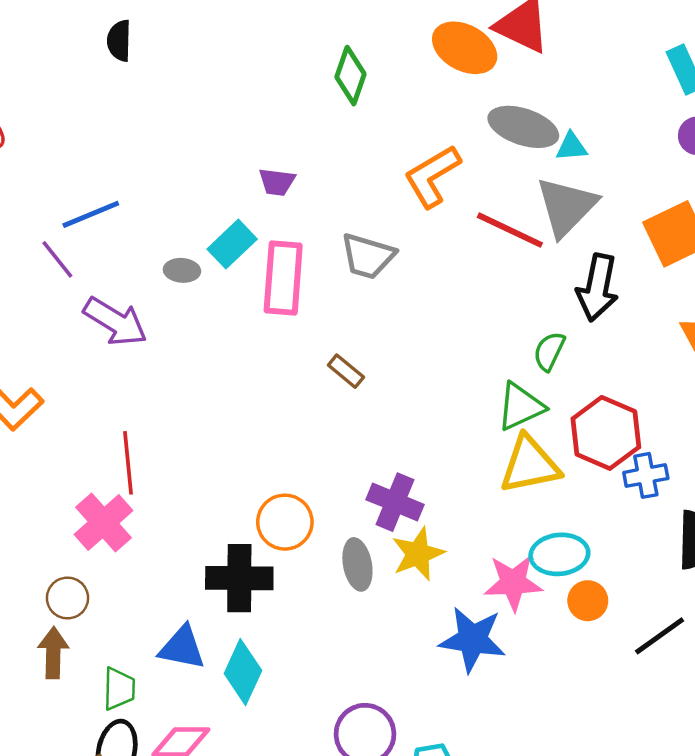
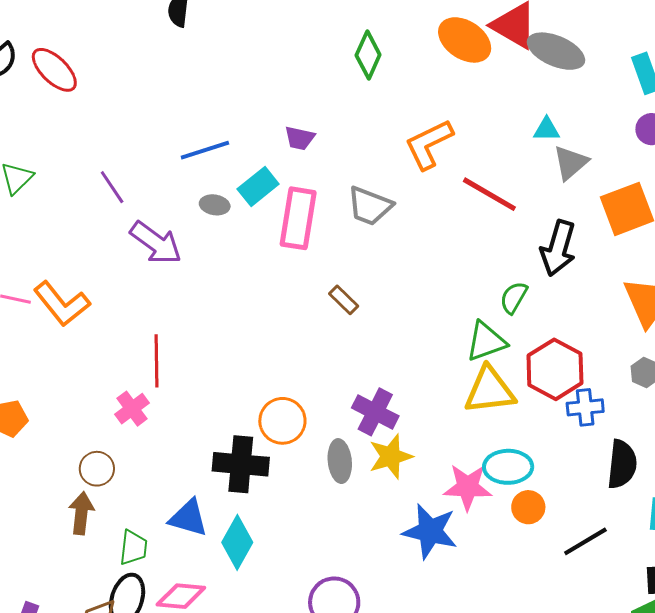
gray ellipse: (523, 127) -> (556, 51), moved
gray triangle: (566, 207) -> (571, 163), moved, size x0.7
blue line: (91, 214) -> (205, 150), moved
pink cross: (104, 522) -> (132, 409), size x0.7

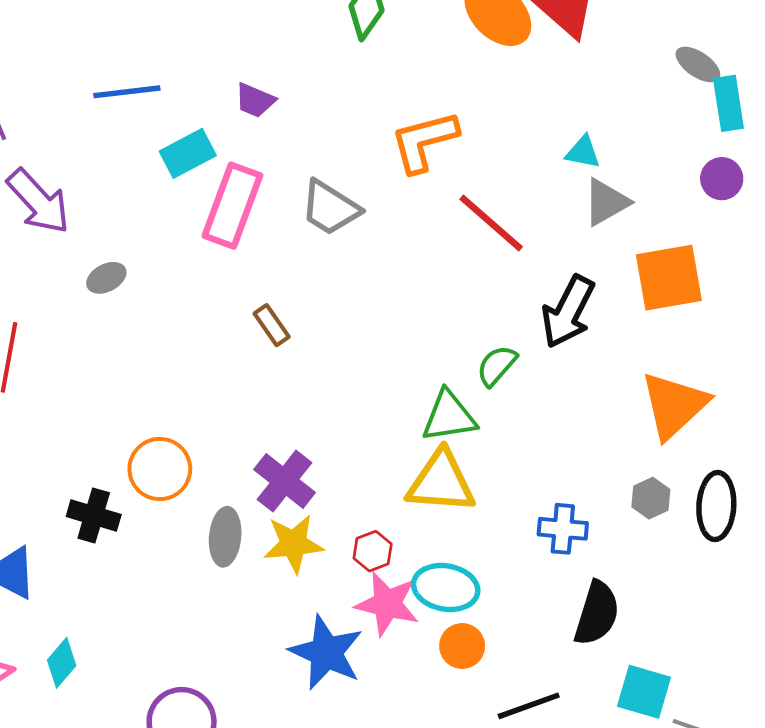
gray ellipse: (556, 51) -> (698, 64), moved, size x0.6
gray ellipse: (215, 205) -> (106, 278), moved, turned -48
red hexagon: (555, 369) -> (373, 551), moved, size x0.5
black cross: (241, 464) -> (94, 515), size x0.7
cyan diamond: (237, 542) -> (62, 663), moved, size x0.7

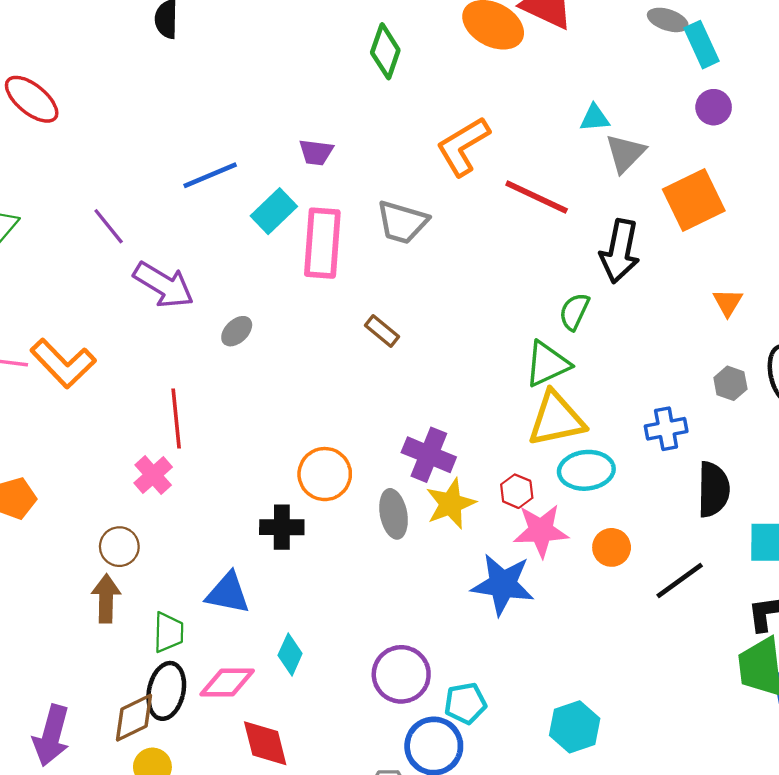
orange triangle: (674, 405) -> (728, 302), size x0.5
cyan ellipse: (446, 587) -> (586, 470), moved

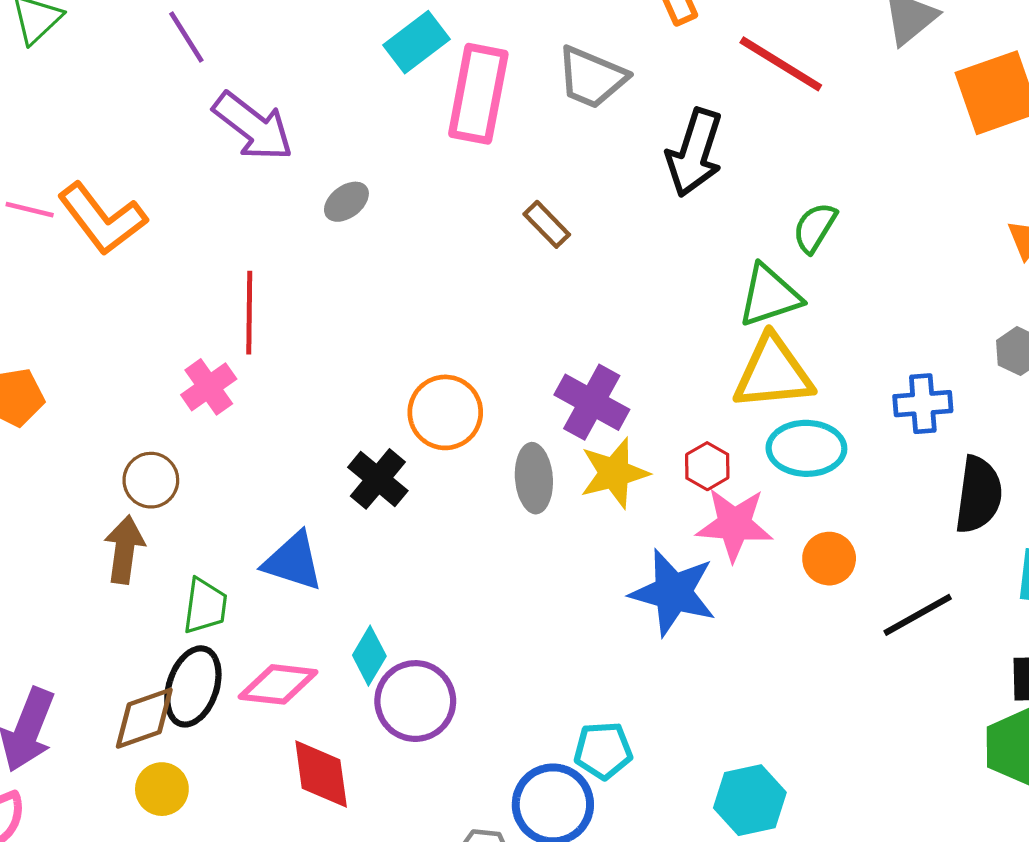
black arrow: (620, 251) -> (695, 153), moved
black cross: (282, 527) -> (378, 479), turned 33
purple circle: (401, 674) -> (415, 701), moved

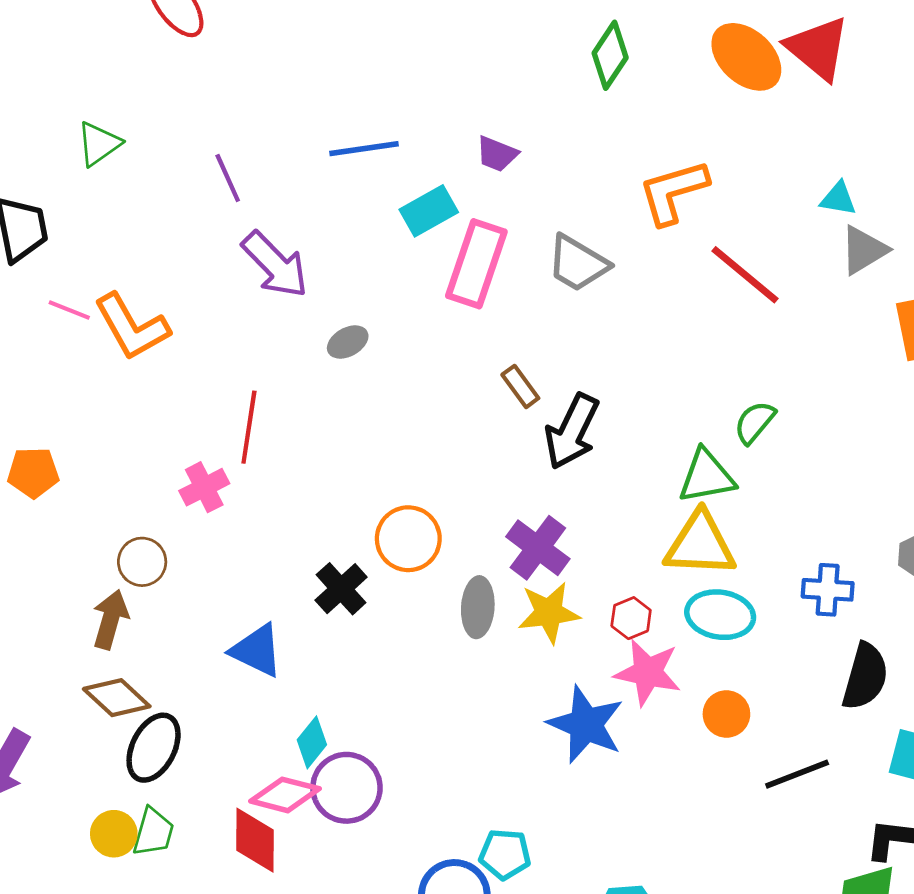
black arrow: (695, 153) -> (572, 431), moved
green trapezoid: (205, 606) -> (153, 832), moved
pink diamond: (278, 684) -> (285, 795), moved
brown diamond: (144, 718) -> (117, 698), moved, turned 54

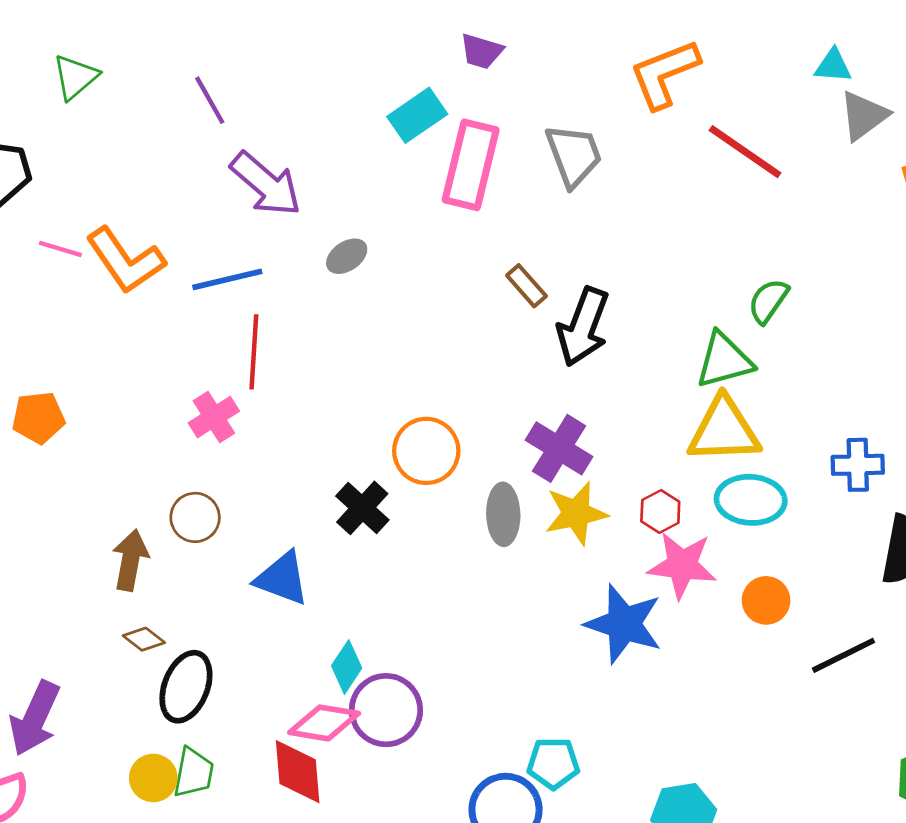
blue line: (364, 149) -> (227, 279), moved
gray trapezoid: (578, 263) -> (574, 155), turned -136
brown circle: (142, 562) -> (195, 517), moved
brown diamond: (117, 698) -> (144, 639), size x0.6

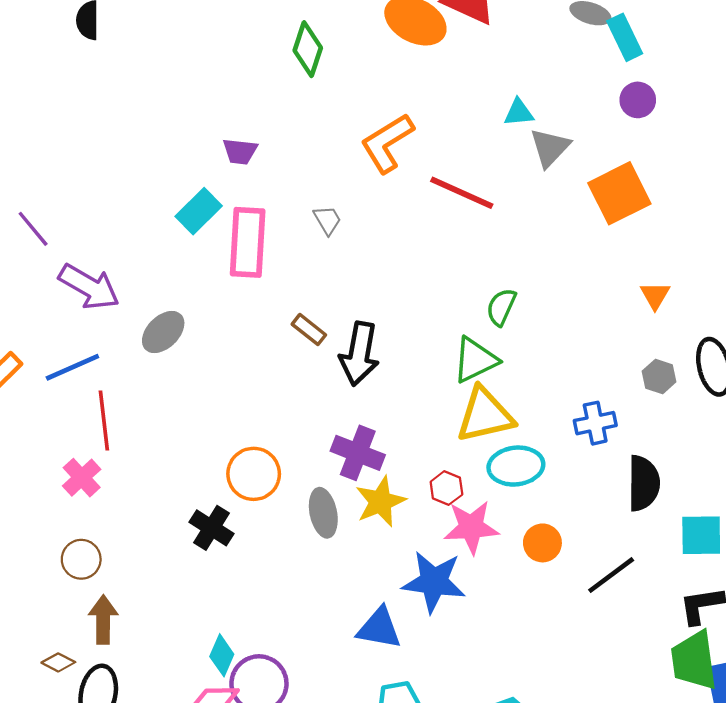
gray trapezoid: (574, 155) -> (327, 220), size x0.6
gray ellipse: (347, 256) -> (163, 332), size x1.4
brown arrow: (130, 560) -> (103, 620), moved
blue triangle: (282, 578) -> (379, 628), moved

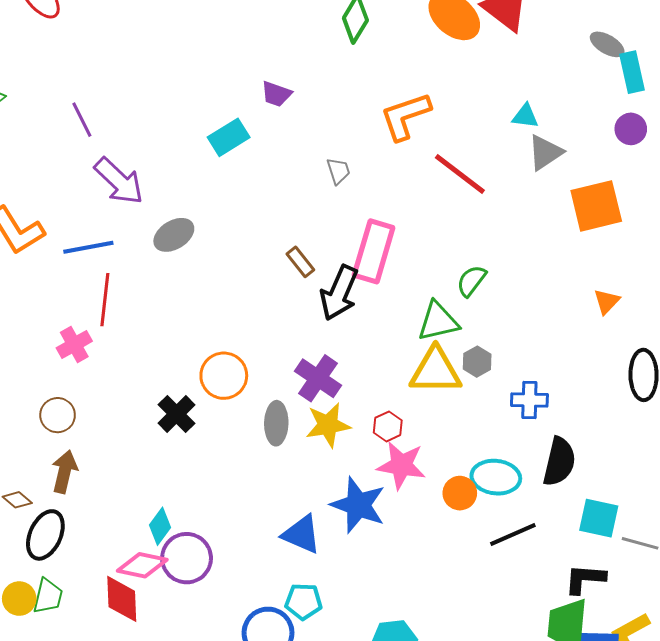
pink rectangle: (248, 242) -> (374, 251), moved
gray hexagon: (659, 377) -> (477, 362), moved
cyan ellipse: (516, 466) -> (496, 477), moved

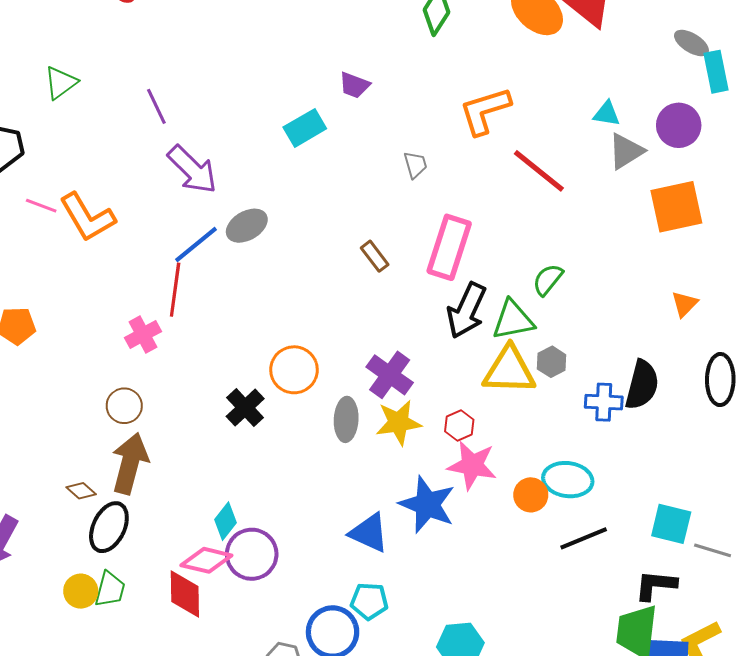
purple circle: (631, 129) -> (679, 125), moved, size x1.4
blue line: (88, 247) -> (196, 244), moved, turned -30
black arrow: (339, 293) -> (467, 310), moved
black semicircle: (559, 462) -> (642, 385), moved
brown arrow: (64, 472) -> (130, 463), size x1.4

